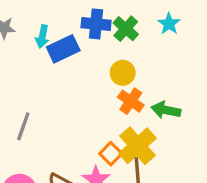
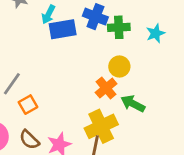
green cross: (126, 29) -> (119, 27), turned 30
yellow circle: (123, 73) -> (119, 67), moved
orange square: (111, 154) -> (28, 105), moved

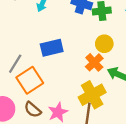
blue rectangle: (63, 29) -> (52, 48), moved
orange square: (28, 105) -> (30, 80), size x1.6

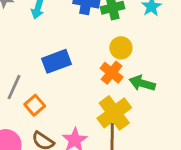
orange square: (30, 80) -> (35, 105), size x0.6

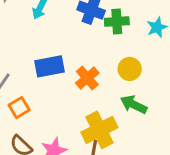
yellow circle: (121, 48) -> (130, 69), moved
orange cross: (112, 73) -> (87, 78), moved

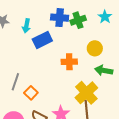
blue rectangle: (49, 66) -> (42, 40), moved
orange cross: (87, 78) -> (69, 62), turned -35

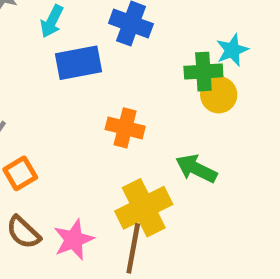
green cross: (78, 20) -> (203, 72), moved
yellow circle: (95, 48) -> (219, 95), moved

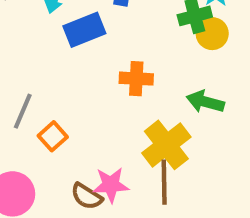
brown semicircle: (23, 232) -> (87, 196), moved
pink star: (74, 240) -> (111, 185), turned 30

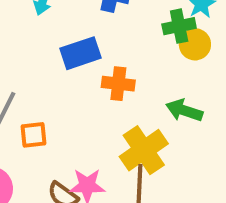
blue rectangle: (84, 30) -> (81, 53), moved
orange square: (53, 136) -> (34, 135), turned 32

